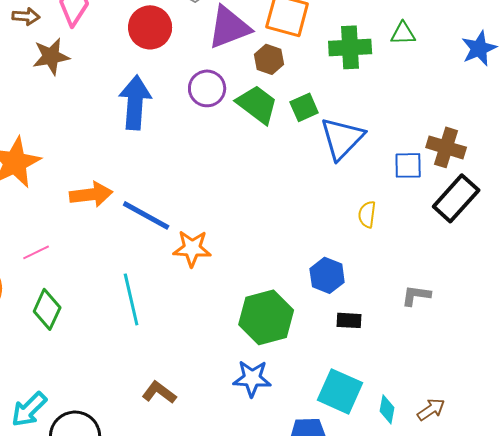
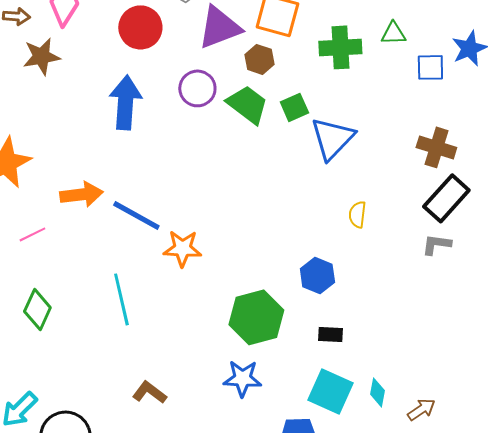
blue square: (408, 165) -> (430, 67), moved
pink line: (36, 252) -> (32, 234), moved
gray L-shape: (416, 295) -> (436, 244), moved
black rectangle: (349, 320) -> (330, 334), moved
cyan diamond: (387, 409) -> (377, 392), moved

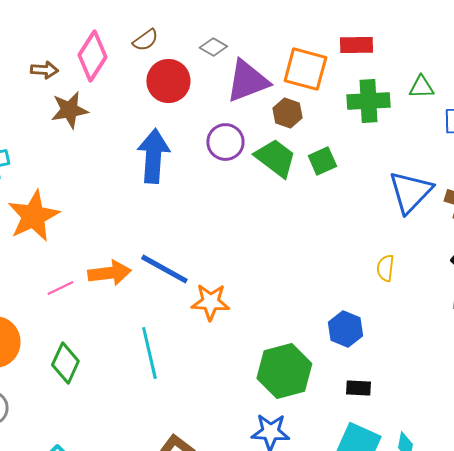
blue triangle: (332, 138) -> (410, 192), moved
orange arrow: (81, 194) -> (109, 273), moved

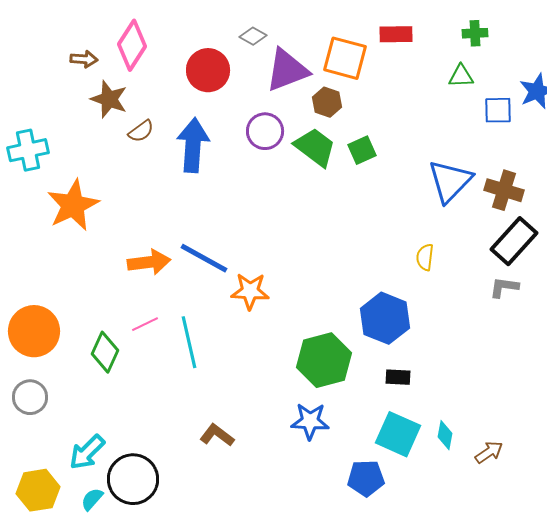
brown semicircle: (145, 40) -> (141, 131), moved
green cross: (368, 101) -> (475, 33), moved, size x0.6
brown star: (69, 110) -> (109, 99), turned 30
pink line: (60, 288) -> (145, 324), moved
blue hexagon: (345, 329) -> (385, 318), size x1.4

